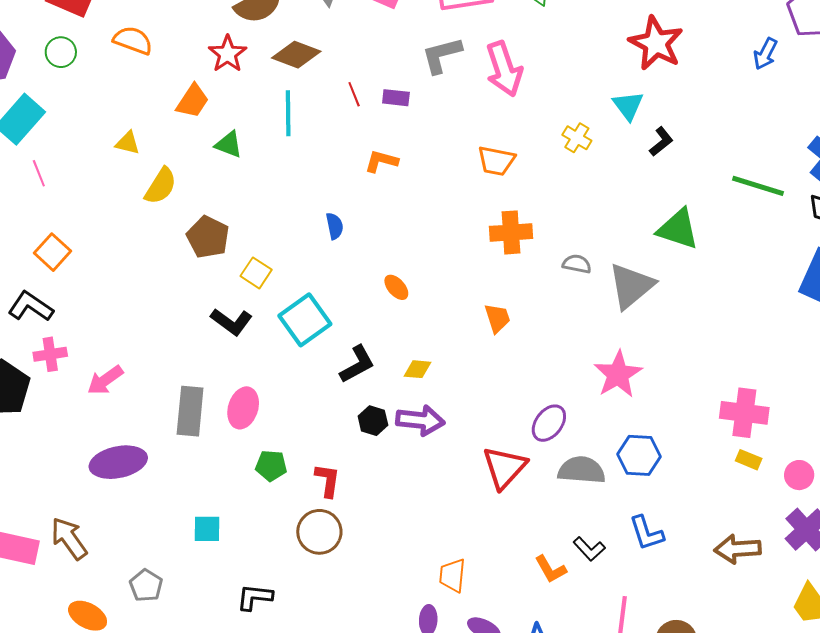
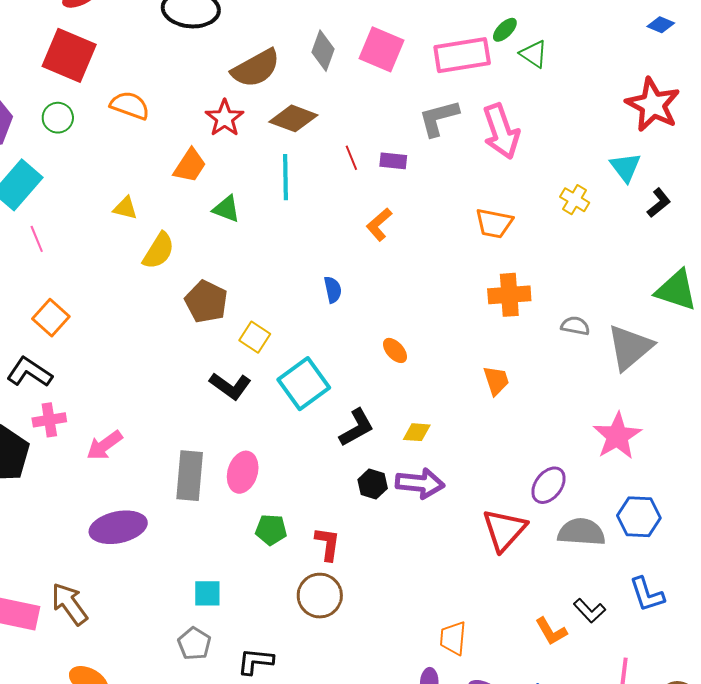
orange L-shape: (381, 161) -> (379, 224), turned -56
gray pentagon: (146, 586) -> (194, 644), moved

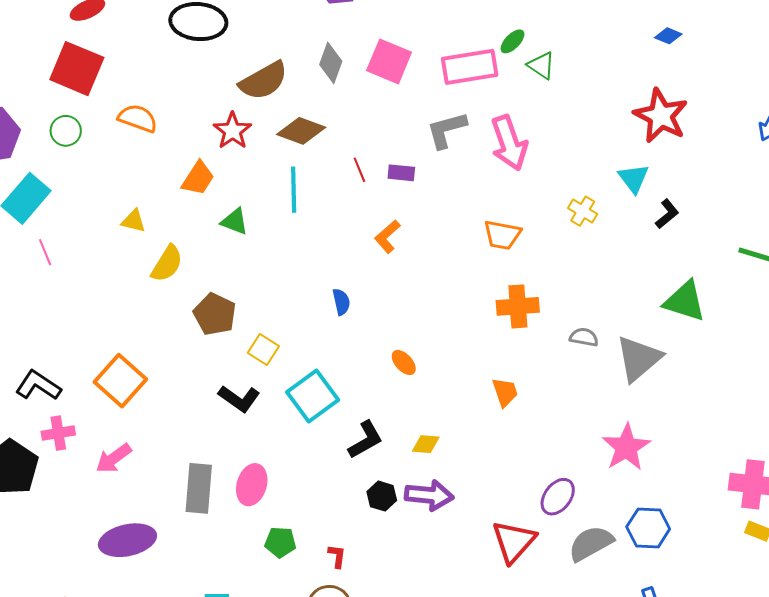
orange square: (51, 318) -> (120, 381), moved, size x1.4
gray semicircle: (581, 532) -> (591, 543), turned -33
red L-shape: (328, 544) -> (337, 556), size x0.7

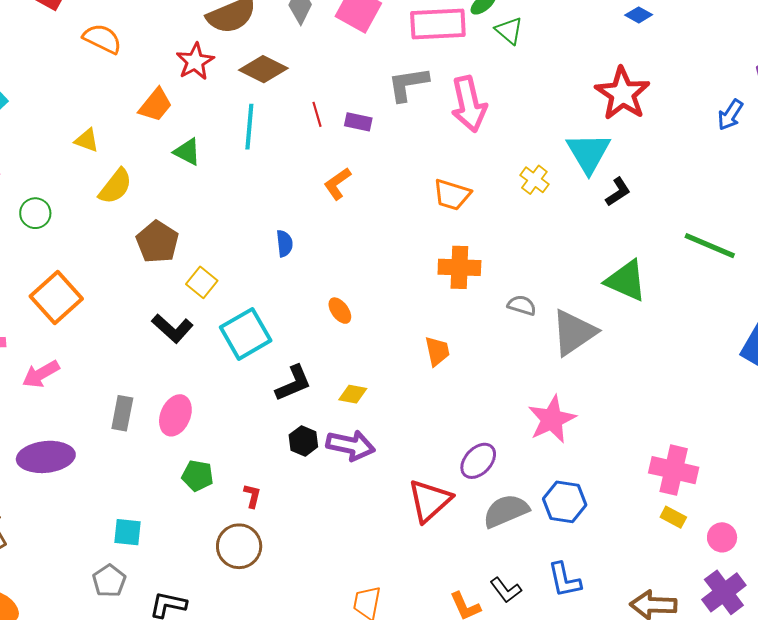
green circle: (66, 131) -> (35, 213), moved
cyan triangle: (634, 178) -> (589, 153), size x1.4
gray rectangle: (199, 488) -> (122, 413), size x0.7

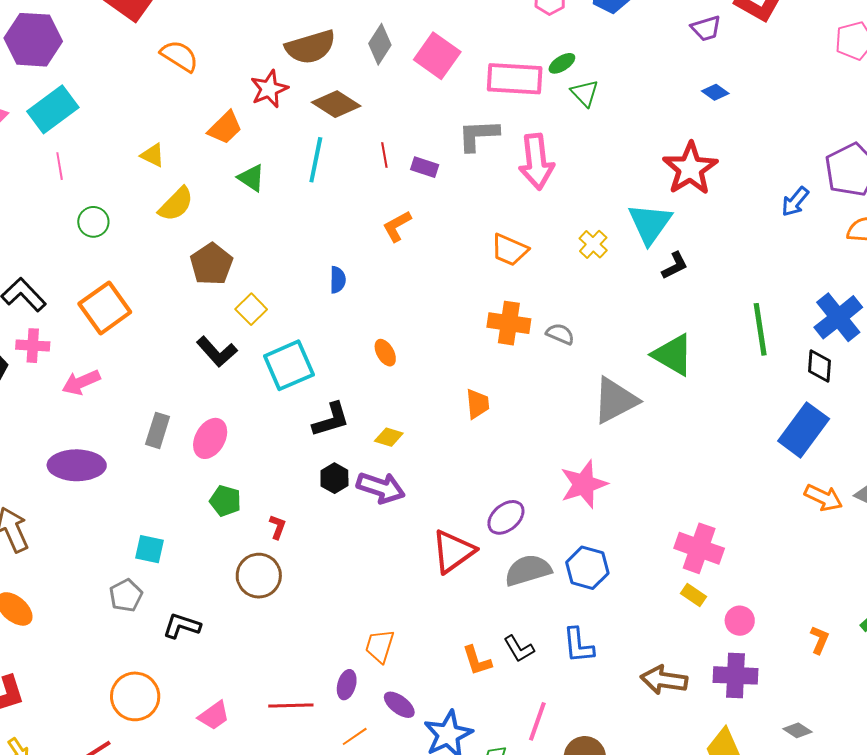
green line: (710, 246) -> (760, 329), turned 52
gray semicircle: (522, 305) -> (560, 334), moved
purple cross: (724, 592) -> (736, 675), turned 33

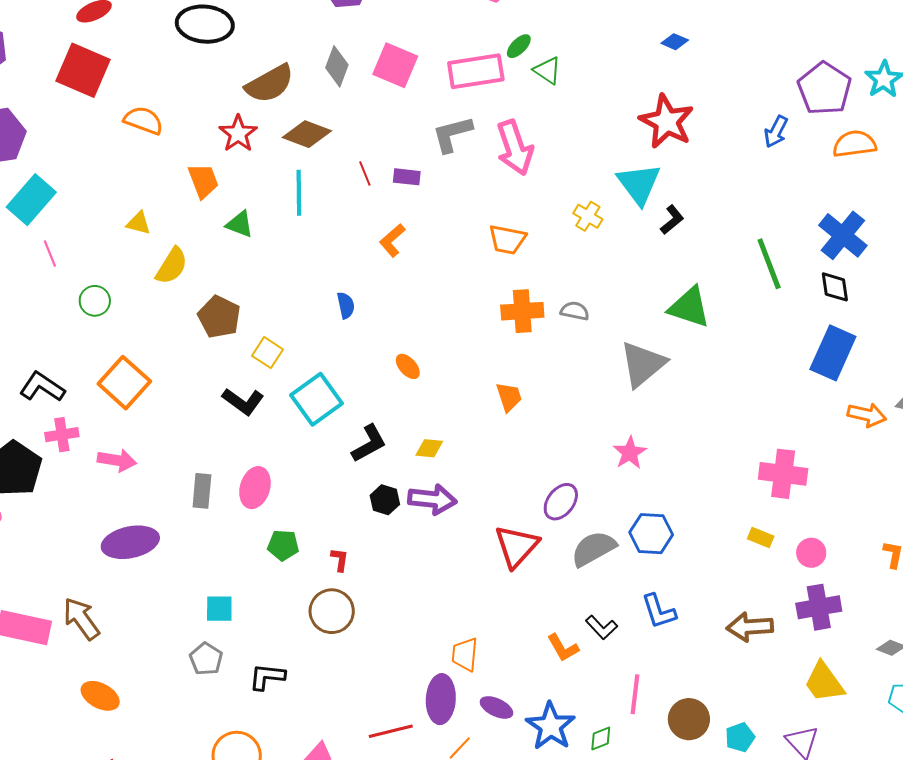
orange trapezoid: (225, 128) -> (203, 181), turned -54
pink arrow: (81, 382) -> (117, 460), turned -135
pink star: (584, 484) -> (630, 453), size x0.7
pink cross: (699, 548) -> (783, 474), moved
purple ellipse: (347, 685) -> (441, 699), size x1.6

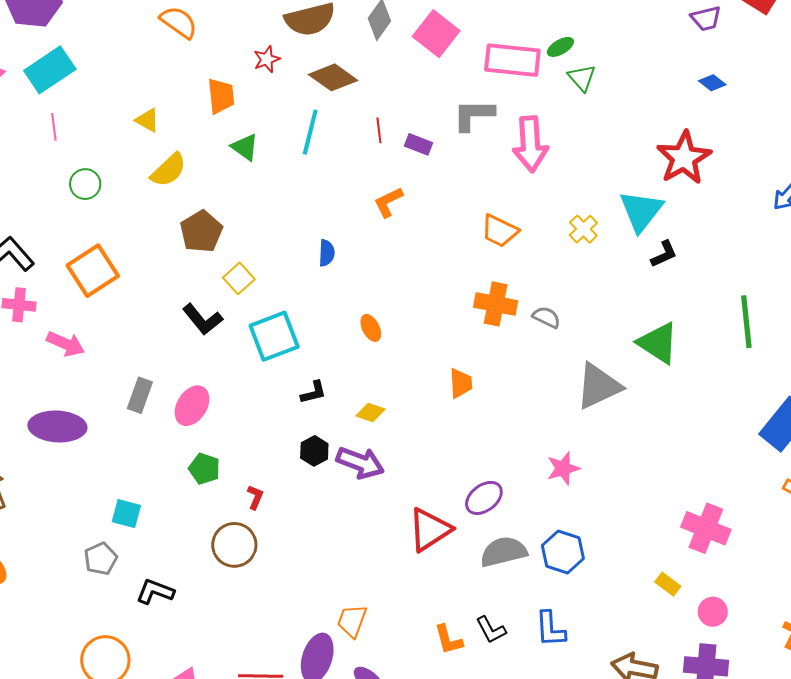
red star: (238, 134) -> (267, 59), size x0.7
black L-shape: (369, 443) -> (314, 392), size x0.7

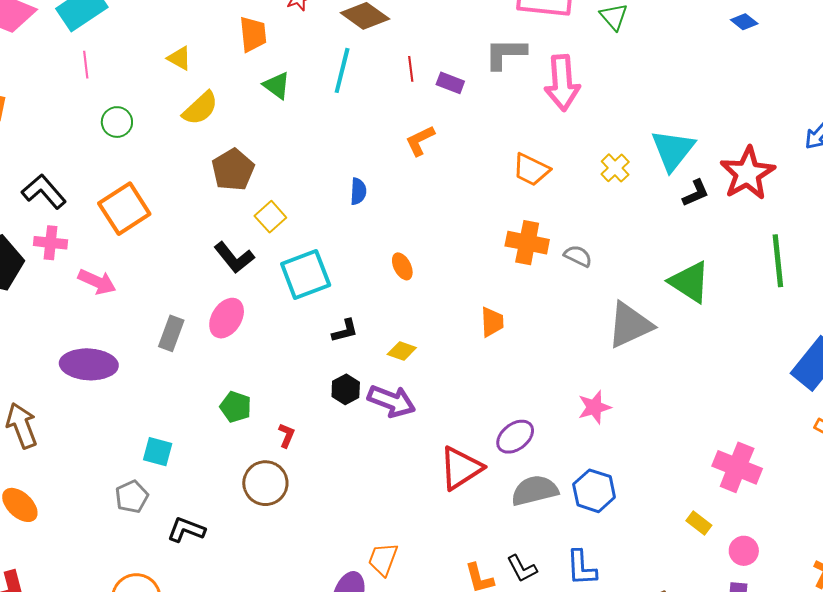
red star: (684, 158) -> (747, 173), moved
pink ellipse: (192, 406) -> (227, 318), moved

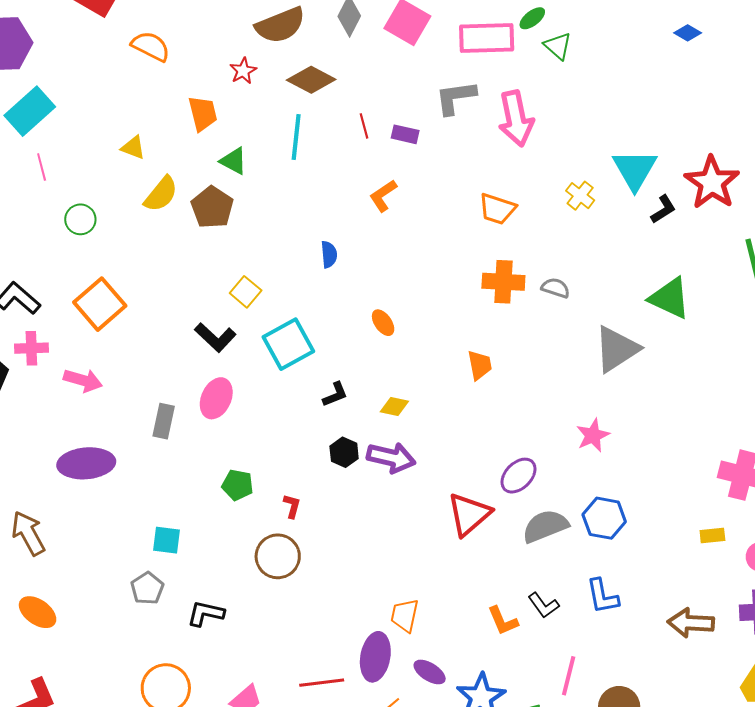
brown pentagon: (233, 170) -> (212, 207), moved
yellow rectangle: (699, 523) -> (712, 536), turned -35

